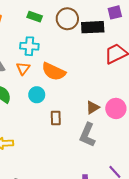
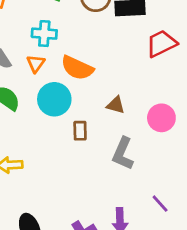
cyan circle: (37, 95) -> (54, 99), size x1.5
brown triangle: (93, 107) -> (116, 105), moved, turned 48

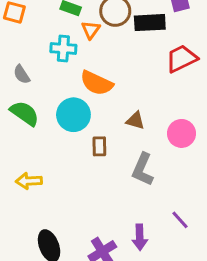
orange triangle: (36, 64) -> (91, 30), moved

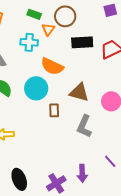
black rectangle: (150, 23) -> (82, 42), moved
brown triangle: (135, 120) -> (79, 92), size x1.5

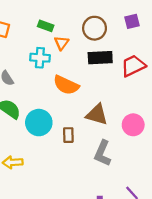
brown circle: (65, 16) -> (95, 28), moved
cyan circle: (36, 88) -> (39, 123), moved

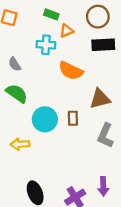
orange triangle: (62, 43) -> (66, 31), turned 32
brown triangle: (97, 115) -> (100, 99), turned -30
cyan circle: (39, 123) -> (45, 119), moved

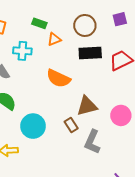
cyan cross: (46, 45) -> (22, 51), moved
brown rectangle: (73, 118) -> (71, 125), moved, turned -32

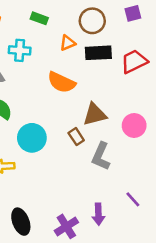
orange triangle: (54, 39) -> (68, 43), moved

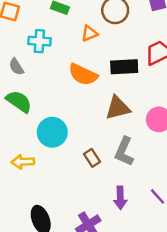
black rectangle: (98, 53) -> (124, 67), moved
brown rectangle: (76, 137) -> (92, 158), moved
purple arrow: (98, 214) -> (120, 198), moved

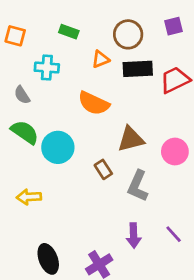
black rectangle: (124, 67) -> (138, 69), moved
cyan circle: (52, 132) -> (58, 147), moved
brown rectangle: (92, 158) -> (103, 169), moved

